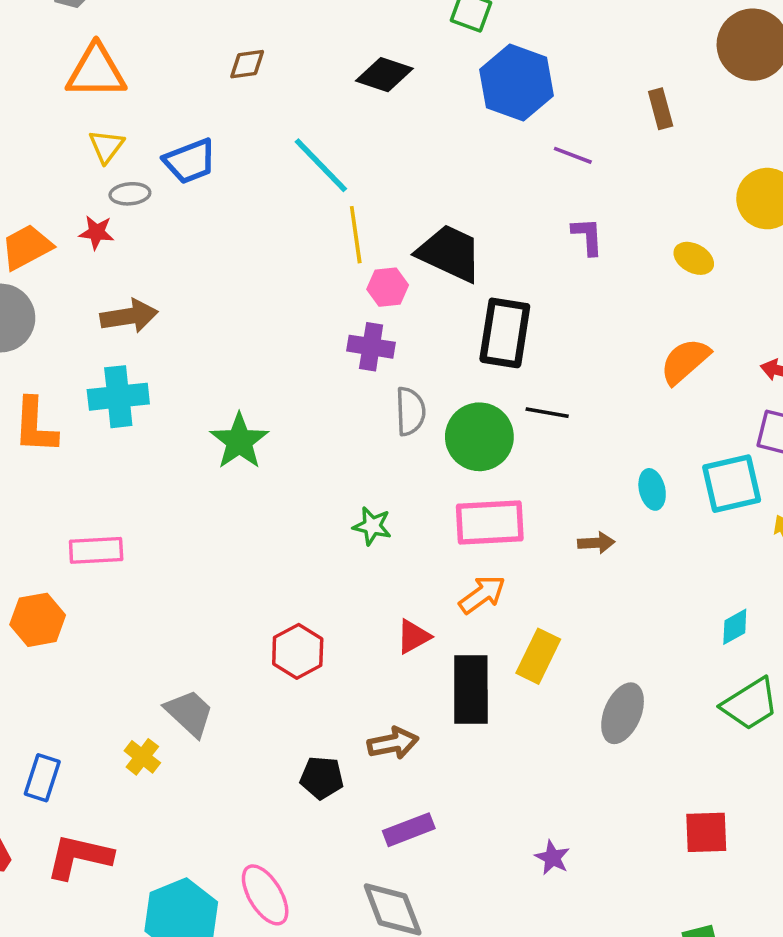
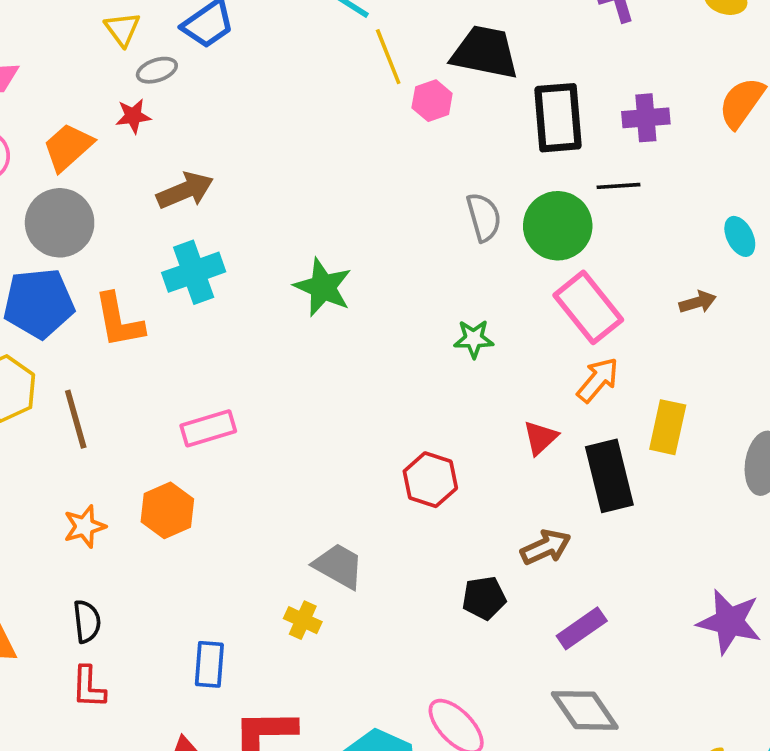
purple cross: (371, 347) -> (646, 118), moved
pink rectangle: (490, 522) -> (588, 307), turned 68
purple star: (552, 858) -> (729, 622), size x1.8

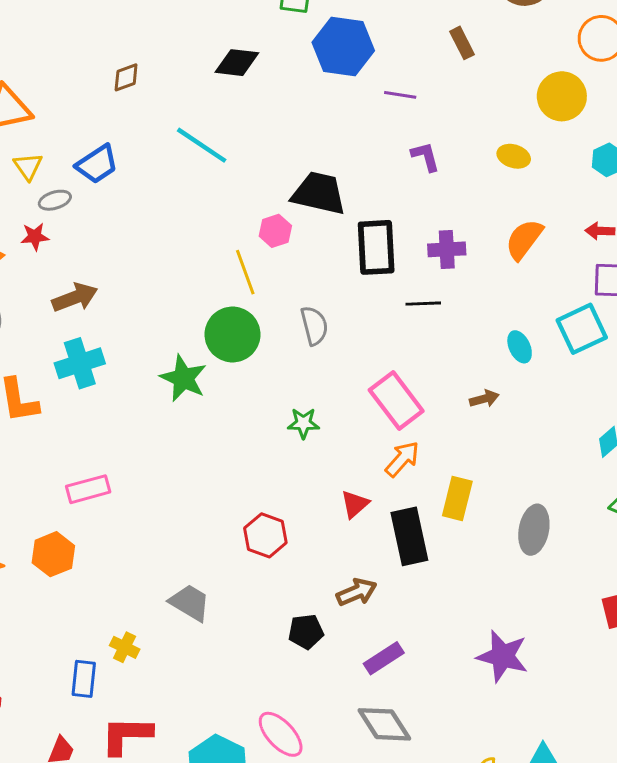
yellow line: (388, 57) -> (245, 272), moved
green circle: (558, 226) -> (233, 334), moved
yellow cross: (303, 620) -> (125, 647), moved

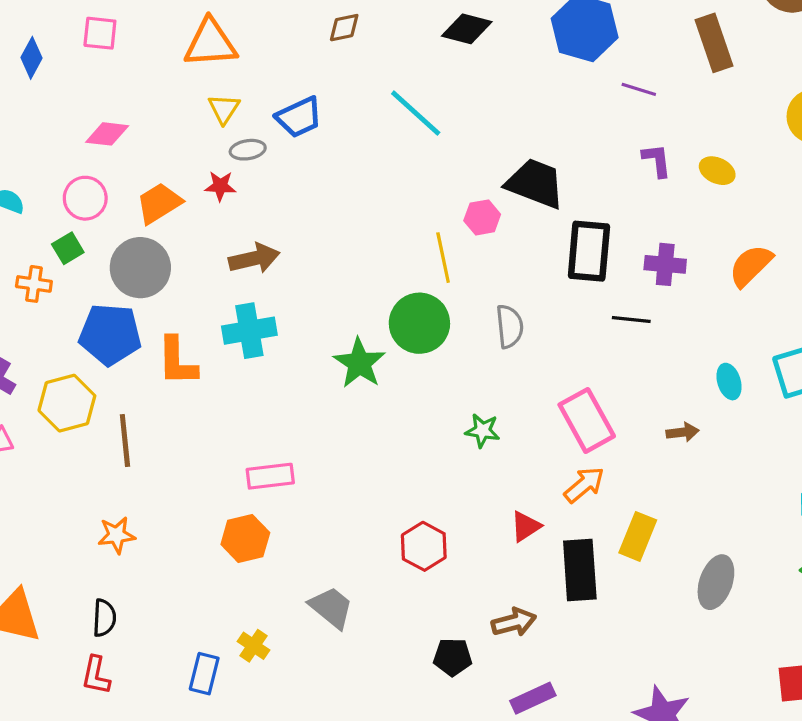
brown rectangle: (462, 43) -> (714, 43), size x1.6
yellow ellipse: (514, 156) -> (717, 171), moved
pink rectangle: (88, 489) -> (270, 476), moved
orange hexagon: (53, 554) -> (245, 538), moved

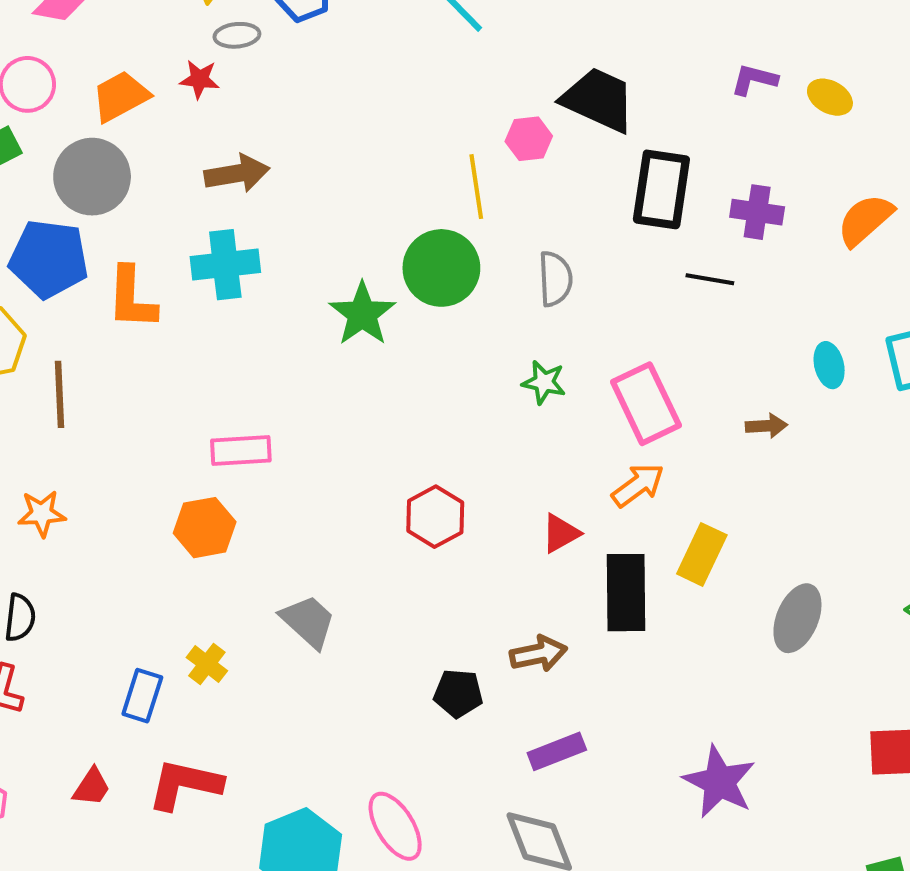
purple L-shape: (657, 160) -> (754, 80), turned -72
green star: (483, 431) -> (544, 382), moved
red hexagon: (424, 546) -> (435, 517), moved

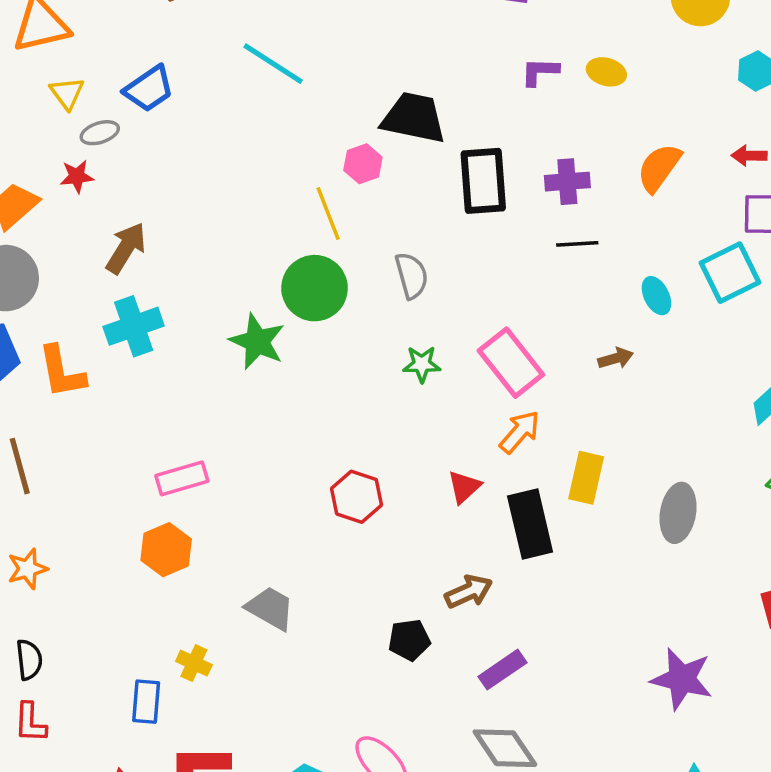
brown arrow: (237, 173) -> (126, 248), turned -36
black line: (710, 279) -> (577, 244), moved
purple star: (719, 782) -> (682, 679), moved

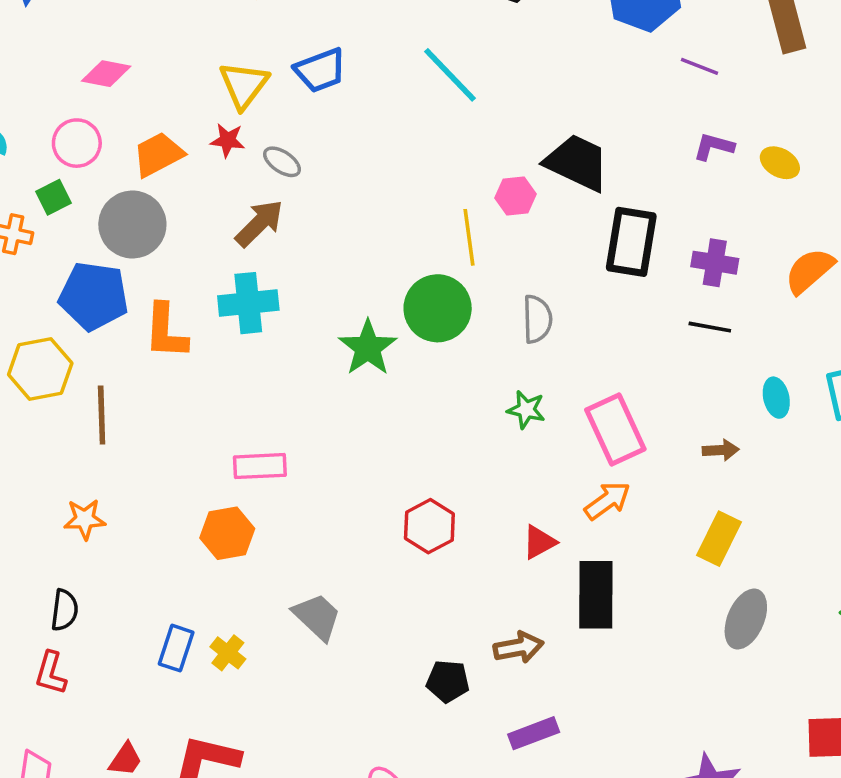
yellow triangle: (67, 93) -> (244, 85), moved, size x1.4
gray ellipse: (100, 133) -> (282, 162), moved, turned 39
yellow rectangle: (586, 478) -> (719, 539), moved
blue rectangle: (146, 702) -> (176, 648), moved

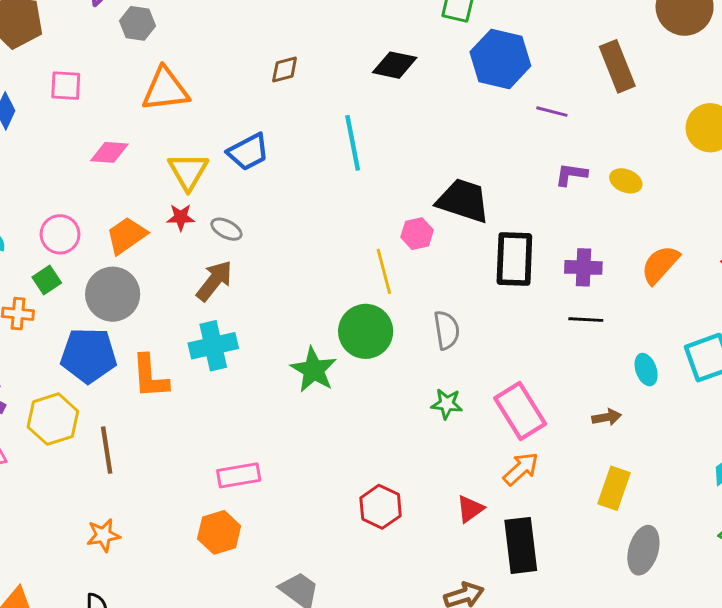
pink diamond: (106, 74) -> (109, 152), moved
cyan line: (450, 75) -> (353, 143), turned 40

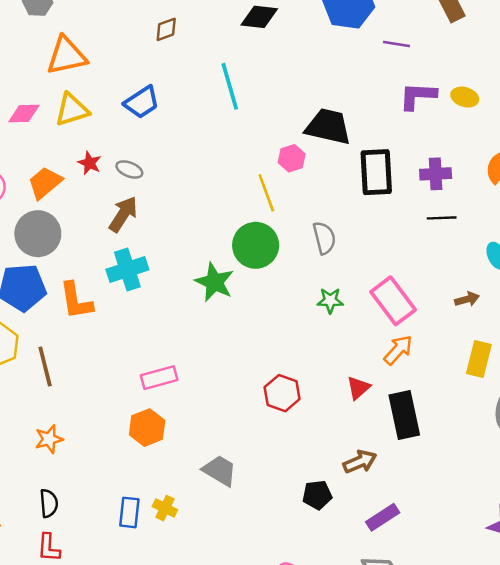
yellow triangle: (188, 171) -> (72, 110), moved, turned 48
purple L-shape: (571, 174) -> (418, 96), size x1.4
red star: (181, 217) -> (90, 163), turned 30

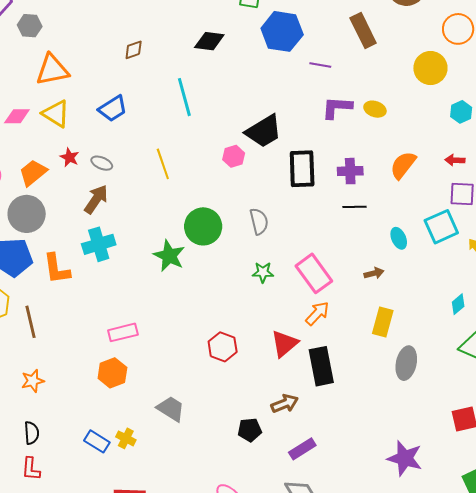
yellow triangle: (72, 110) -> (56, 114), turned 48
black trapezoid: (328, 127) -> (264, 131), turned 135
yellow line: (266, 193) -> (163, 164), moved
red triangle: (358, 388) -> (284, 344), size x1.4
blue rectangle: (129, 512) -> (97, 441), turned -65

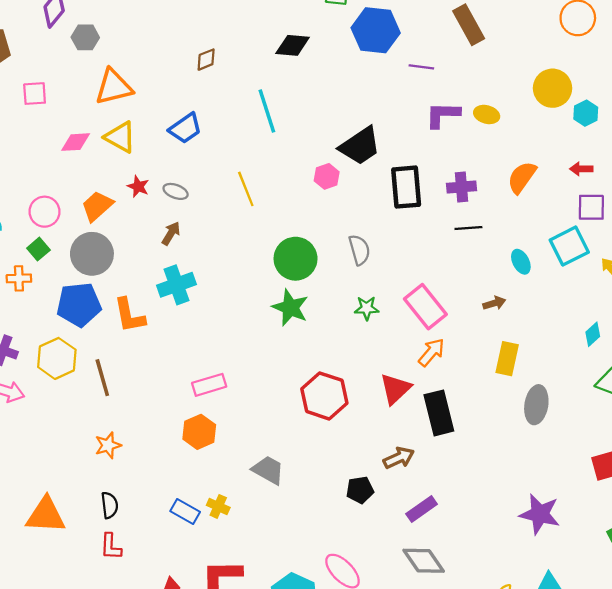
yellow circle: (430, 68) -> (552, 88), moved
brown arrow: (96, 199) -> (171, 233), size x0.7
green star: (169, 256) -> (290, 308), moved
red hexagon: (223, 347) -> (324, 396), size x1.4

